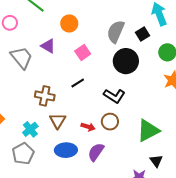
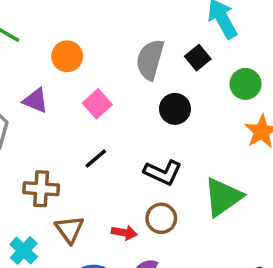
black circle: (126, 61) -> (175, 109), size x0.7
green triangle: (148, 131) -> (223, 197), moved

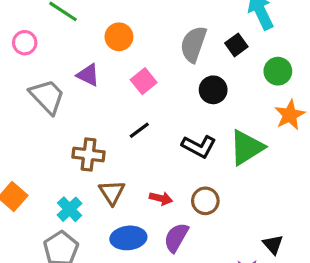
green triangle: (223, 197) -> (247, 147), moved
brown circle: (161, 218) -> (205, 201), moved

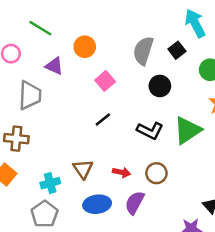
purple triangle: (88, 75) -> (54, 66), moved
gray trapezoid: (47, 96) -> (30, 95), turned 48
brown cross: (88, 155) -> (16, 139), moved
cyan cross: (70, 209) -> (50, 183), turned 30

